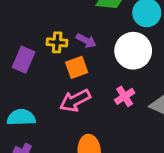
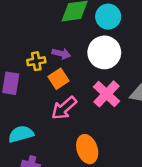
pink cross: (125, 96) -> (106, 94), size x1.5

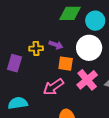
orange square: (59, 79) -> (66, 64), moved, turned 35

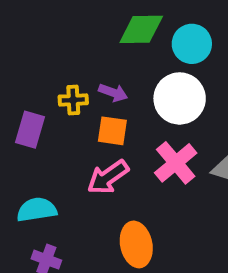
orange square: (66, 64) -> (112, 131), moved

